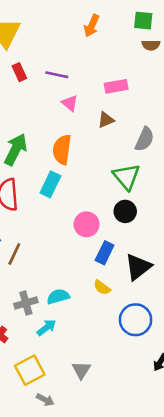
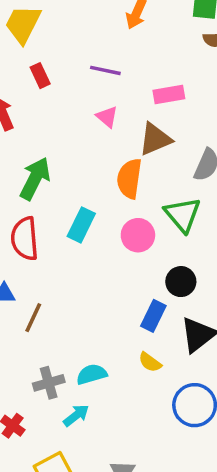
purple line: (57, 75) -> (105, 70), moved
brown triangle: (106, 120) -> (155, 139), size x1.5
orange semicircle: (62, 150) -> (129, 179), moved
black circle: (125, 211) -> (181, 282), moved
pink circle: (87, 224) -> (138, 235), moved

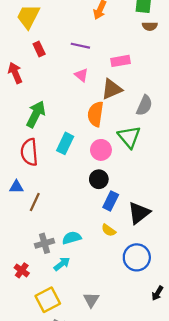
black circle: (181, 282) -> (99, 179), moved

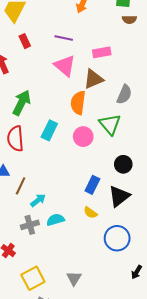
pink triangle: (81, 75) -> (65, 66), size x1.6
black circle: (99, 179) -> (123, 164), moved
cyan arrow: (62, 264) -> (38, 200), moved

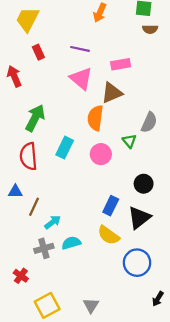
gray semicircle: (124, 94) -> (149, 122), moved
green triangle: (110, 124) -> (129, 141), size x0.6
yellow semicircle: (90, 213) -> (109, 235), size x1.5

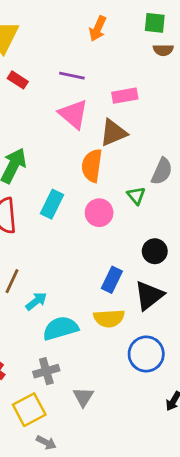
red rectangle: (38, 52) -> (18, 80), turned -32
yellow semicircle: (109, 235) -> (109, 318), turned -40
cyan semicircle: (71, 243) -> (61, 328), size x1.4
gray cross: (44, 248) -> (46, 371), moved
gray triangle: (91, 305) -> (83, 397), moved

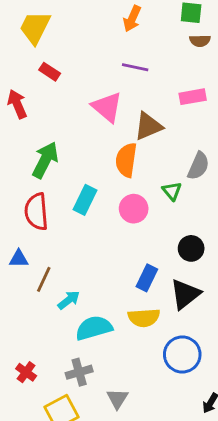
purple line: (72, 76) -> (135, 67), moved
pink rectangle: (125, 96) -> (193, 97), moved

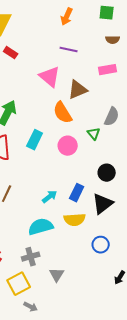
brown semicircle: (200, 41) -> (113, 40), moved
orange semicircle: (126, 160) -> (63, 113), turned -40
cyan arrow: (69, 300) -> (50, 197), moved
blue circle: (182, 355) -> (101, 245), size x0.7

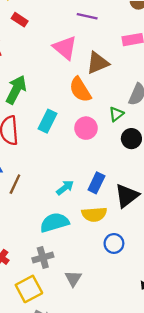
green triangle: (94, 134) -> (116, 114), turned 32
black circle: (107, 173) -> (131, 139), moved
blue circle: (101, 245) -> (114, 243), moved

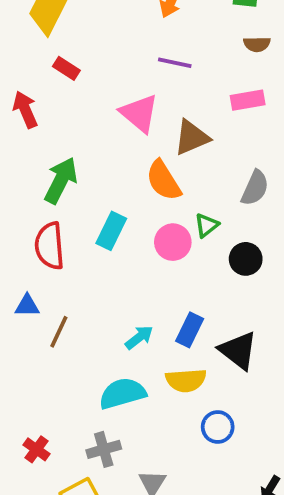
green triangle: (116, 114) -> (206, 225), moved
black triangle: (127, 196) -> (238, 350), turned -44

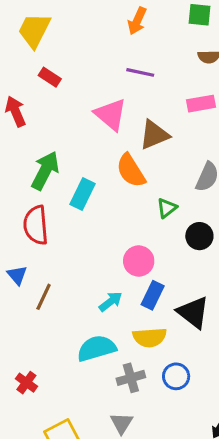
cyan rectangle: (111, 231) -> (83, 194), moved
pink circle: (173, 242) -> (139, 261), moved
blue triangle: (27, 306) -> (17, 275), turned 50
red cross: (36, 449) -> (26, 383), moved
gray cross: (104, 449) -> (131, 378), moved

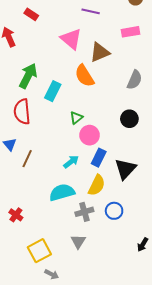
green triangle: (167, 208) -> (76, 118), moved
black triangle: (193, 312) -> (125, 169), turned 35
yellow semicircle: (150, 337) -> (97, 185), turned -60

